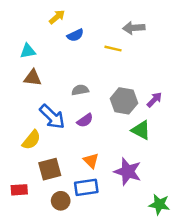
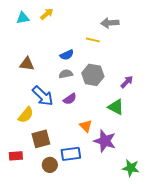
blue semicircle: (75, 35) -> (67, 55), moved
cyan triangle: (28, 51) -> (23, 18), moved
gray hexagon: (124, 101) -> (93, 75), moved
orange triangle: (91, 161) -> (86, 126), moved

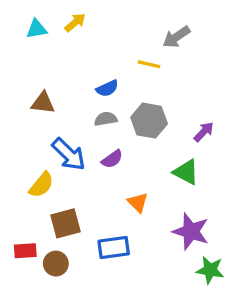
gray arrow: (110, 23) -> (176, 37), turned -30
purple star: (105, 141) -> (191, 231), moved
brown circle: (50, 165) -> (56, 264), moved

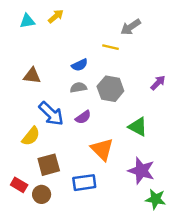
purple arrow: (204, 132) -> (158, 83), moved
orange triangle: (138, 203) -> (102, 149), size x1.5
red rectangle: (25, 251) -> (19, 185), turned 35

